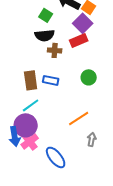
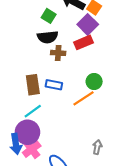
orange line: (79, 118) -> (84, 98), moved

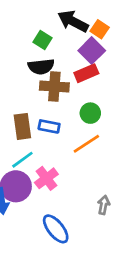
brown cross: (58, 53) -> (54, 87), size x1.5
green circle: (94, 82) -> (90, 113), moved
pink cross: (32, 149) -> (46, 178), moved

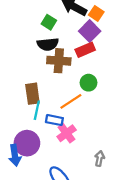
blue rectangle: (49, 126) -> (54, 120), moved
orange line: (86, 144) -> (71, 101), moved
cyan line: (22, 160) -> (37, 110), moved, turned -42
pink cross: (46, 178) -> (67, 133), moved

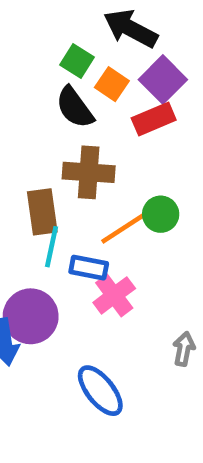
orange square: (96, 13) -> (112, 84), moved
black semicircle: (48, 44) -> (75, 107), turned 60
brown cross: (59, 61) -> (89, 172), moved
green circle: (88, 83) -> (161, 214), moved

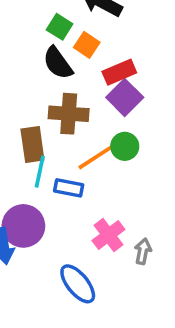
purple square: (163, 80) -> (125, 97), moved
pink cross: (114, 295) -> (108, 235), moved

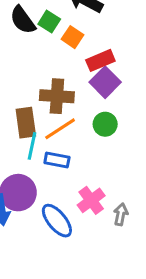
black semicircle: (58, 63) -> (23, 20), moved
orange line: (96, 157) -> (60, 129), moved
blue ellipse: (78, 284) -> (57, 221), moved

